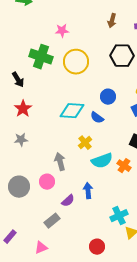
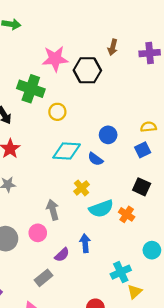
pink star: (62, 31) -> (55, 59), size x1.6
black hexagon: (122, 56) -> (87, 70), moved
yellow circle: (76, 62) -> (57, 112), moved, size x0.6

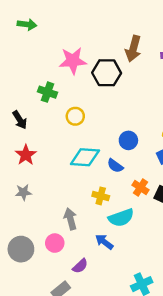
brown arrow: (113, 47) -> (133, 49), size x1.5
green cross: (31, 89) -> (48, 92), size x0.7
yellow cross: (82, 188) -> (101, 196), turned -35
orange cross: (127, 214) -> (140, 187), moved
blue arrow: (85, 243) -> (104, 242), moved, turned -48

